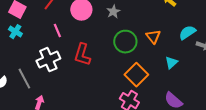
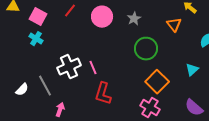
pink line: (57, 31) -> (93, 68), moved
orange triangle: (153, 37) -> (174, 25), moved
red L-shape: (82, 55) -> (103, 94), moved

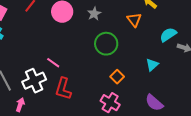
white cross: (69, 67) -> (34, 81), moved
pink line: (93, 68) -> (53, 63), turned -32
orange square: (157, 82) -> (117, 77), size x0.6

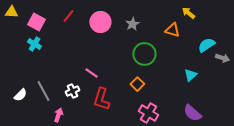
orange triangle: (134, 20) -> (172, 30), turned -35
orange square: (117, 77) -> (137, 84), moved
white cross: (34, 81) -> (72, 91), size x0.6

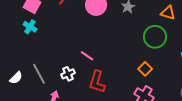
green circle: (144, 54) -> (155, 37), moved
orange square: (137, 84) -> (145, 69), moved

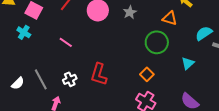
cyan cross: (30, 27) -> (24, 32), moved
pink line: (87, 56) -> (66, 42), moved
red L-shape: (97, 82) -> (99, 74), moved

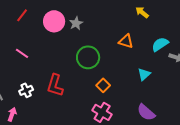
gray star: (130, 12) -> (76, 23), moved
orange triangle: (170, 18) -> (126, 41), moved
green circle: (157, 42) -> (88, 57), moved

